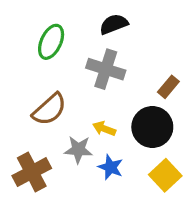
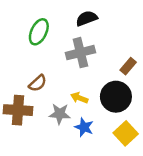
gray cross: (106, 69) -> (80, 53), turned -32
brown semicircle: (49, 109) -> (38, 83), size x0.7
brown cross: (32, 172) -> (18, 110), moved, turned 32

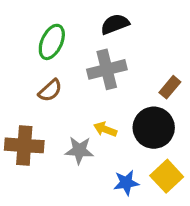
brown semicircle: (38, 83) -> (50, 90), moved
blue star: (84, 127) -> (126, 183), moved, turned -30

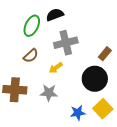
black semicircle: (115, 24) -> (55, 15), moved
yellow arrow: (105, 129) -> (56, 68), moved, turned -56

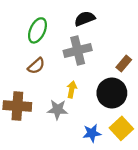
black semicircle: (55, 15) -> (85, 19), moved
yellow arrow: (56, 68) -> (72, 89), moved, turned 136

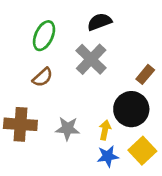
gray cross: (78, 50) -> (91, 59), turned -32
yellow arrow: (72, 89) -> (105, 130), moved

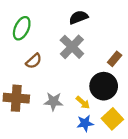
green ellipse: (44, 36) -> (22, 28), moved
yellow arrow: (105, 130) -> (83, 103), turned 120

